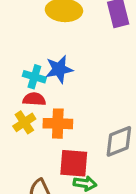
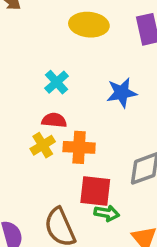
blue star: (59, 69) -> (122, 93), moved
cyan cross: (34, 77) -> (57, 82), moved, turned 30

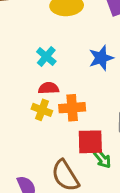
yellow cross: (43, 145) -> (42, 110), turned -30
green arrow: (107, 213) -> (102, 159), turned 48

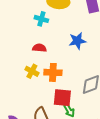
cyan cross: (46, 56) -> (41, 19), moved, turned -32
red semicircle: (49, 88) -> (39, 48), moved

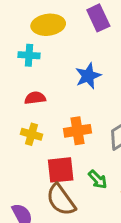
orange cross: (53, 72) -> (77, 131), moved
red square: (62, 98) -> (61, 170), moved

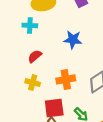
blue star: (88, 76) -> (73, 40), turned 30
red semicircle: (35, 98) -> (35, 56), turned -32

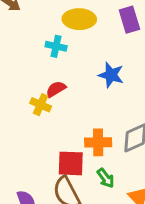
orange cross: (66, 79) -> (98, 142), moved
yellow cross: (33, 83) -> (41, 105), moved

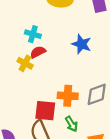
cyan cross: (56, 46) -> (33, 34), moved

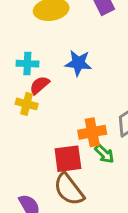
blue star: (81, 44) -> (78, 63), moved
green arrow: (72, 124) -> (104, 154), moved

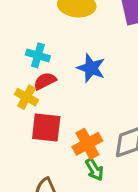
orange cross: (92, 132) -> (87, 144), turned -32
red square: (68, 159) -> (46, 128), moved

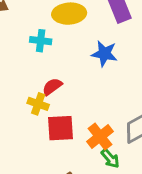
cyan cross: (38, 55) -> (41, 41), moved
blue star: (91, 68) -> (104, 54), moved

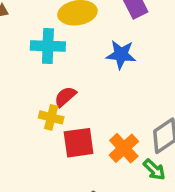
cyan cross: (41, 41) -> (48, 46), size x1.4
green arrow: (110, 158) -> (154, 170), moved

